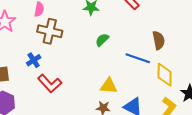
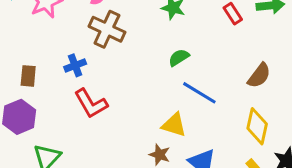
brown semicircle: (159, 40) -> (259, 76), turned 36
blue line: (138, 58) -> (199, 93), moved

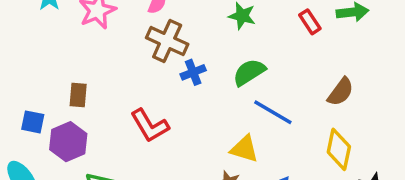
green semicircle: (179, 57) -> (249, 72), size x1.4
blue cross: (75, 65) -> (193, 72), moved

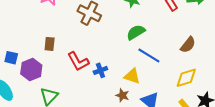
blue cross: (193, 72) -> (100, 70), moved
brown rectangle: (78, 95) -> (50, 44), moved
yellow diamond: (339, 149) -> (186, 78), turned 60

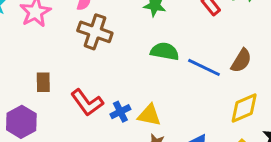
green semicircle: (136, 32) -> (165, 51), turned 48
blue line: (149, 55) -> (204, 67), moved
yellow triangle: (132, 76) -> (149, 115), moved

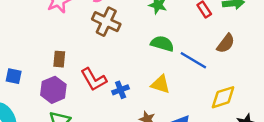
brown semicircle: (241, 61) -> (226, 43), moved
yellow triangle: (149, 115) -> (160, 84), moved
purple hexagon: (21, 122) -> (53, 90), moved

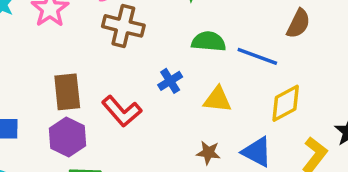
brown rectangle: (59, 59) -> (67, 92), size x1.5
blue cross: (121, 90) -> (170, 81), moved
yellow diamond: (223, 97) -> (286, 103), moved

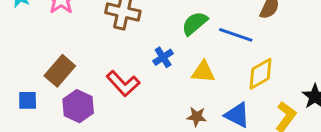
green semicircle: (209, 42) -> (195, 23), turned -44
brown rectangle: (67, 92) -> (60, 71), moved, turned 48

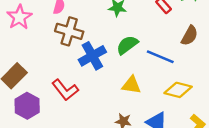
blue cross: (163, 57) -> (92, 56), moved, size x1.6
yellow diamond: (260, 74) -> (178, 90), turned 40

